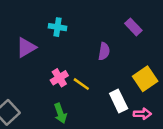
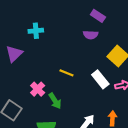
purple semicircle: (104, 51) -> (91, 35), moved, turned 96
pink cross: (59, 78) -> (38, 89), moved

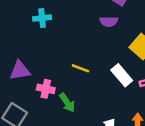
purple triangle: (14, 54) -> (20, 71), moved, turned 36
pink cross: (38, 89) -> (46, 89), turned -32

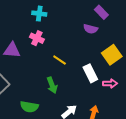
pink cross: (46, 89) -> (37, 38), moved
green arrow: (67, 103) -> (52, 85), moved

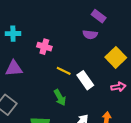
cyan cross: (39, 14) -> (13, 34), moved
pink cross: (37, 38) -> (44, 47), moved
white rectangle: (90, 73) -> (85, 80), moved

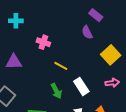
cyan cross: (13, 34) -> (16, 21), moved
purple semicircle: (90, 35) -> (87, 32), turned 56
white rectangle: (85, 80) -> (81, 86), moved

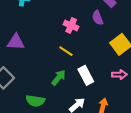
pink cross: (43, 42) -> (71, 26), moved
green arrow: (56, 91) -> (59, 78), turned -119

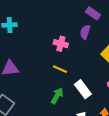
purple semicircle: (98, 18) -> (85, 32), turned 48

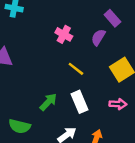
pink cross: (61, 44) -> (64, 34), moved
yellow line: (60, 69) -> (76, 69), moved

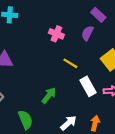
white rectangle: (80, 102) -> (88, 86), moved
green semicircle: (20, 126) -> (25, 120), turned -120

